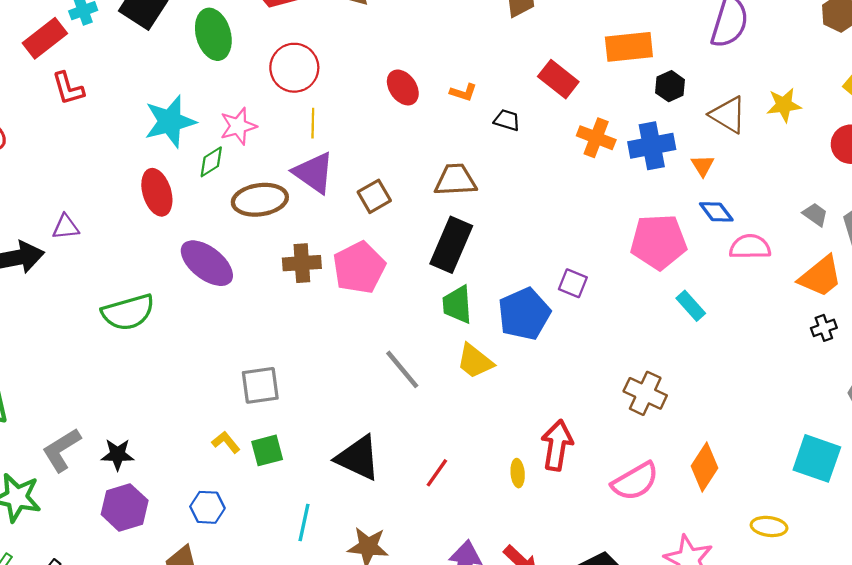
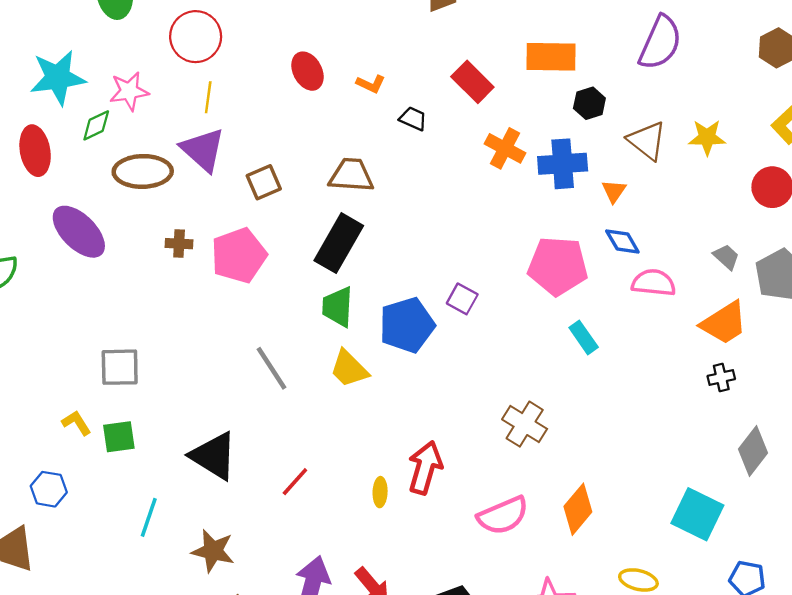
brown cross: (302, 263) -> (179, 244), size x0.7

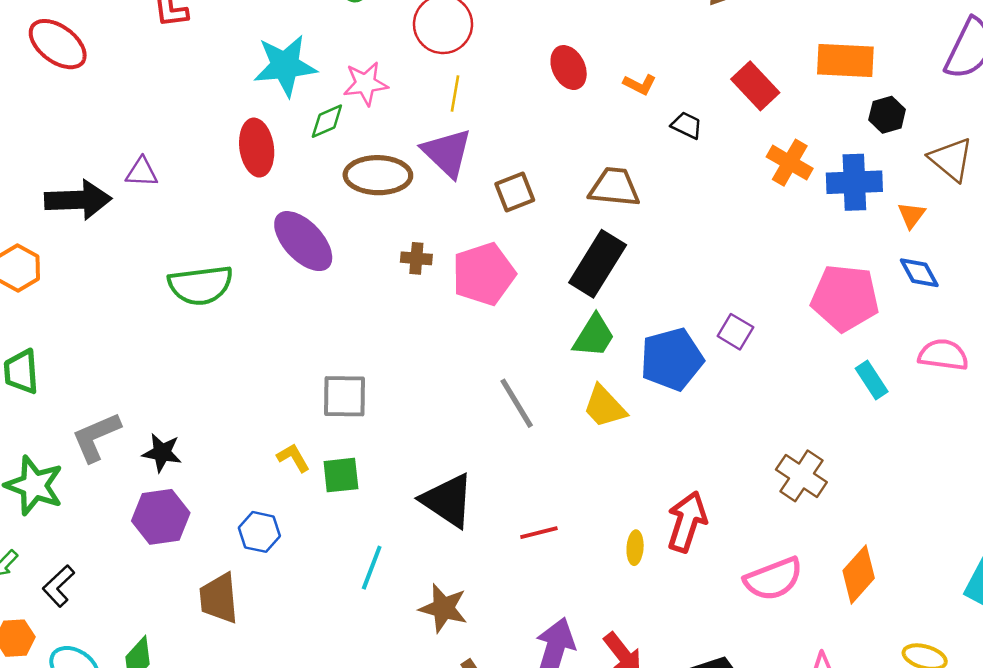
pink semicircle: (654, 283) -> (943, 355), moved
green trapezoid: (338, 307) -> (594, 336), turned -153
red line: (295, 482) -> (539, 533), turned 32

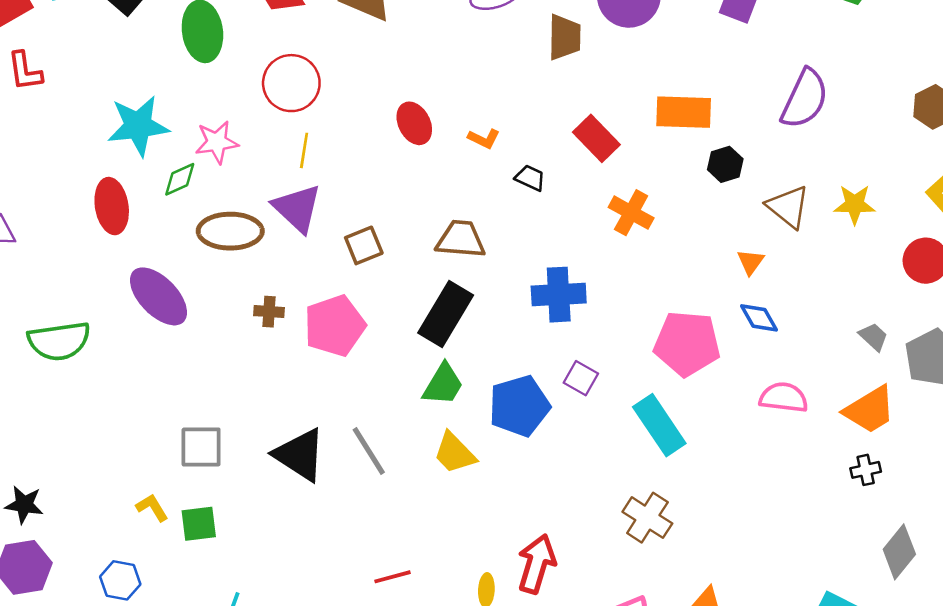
blue cross: (854, 182) -> (559, 295), moved
cyan rectangle: (872, 380) -> (659, 425), moved, size x1.6
black triangle: (448, 500) -> (300, 455), moved

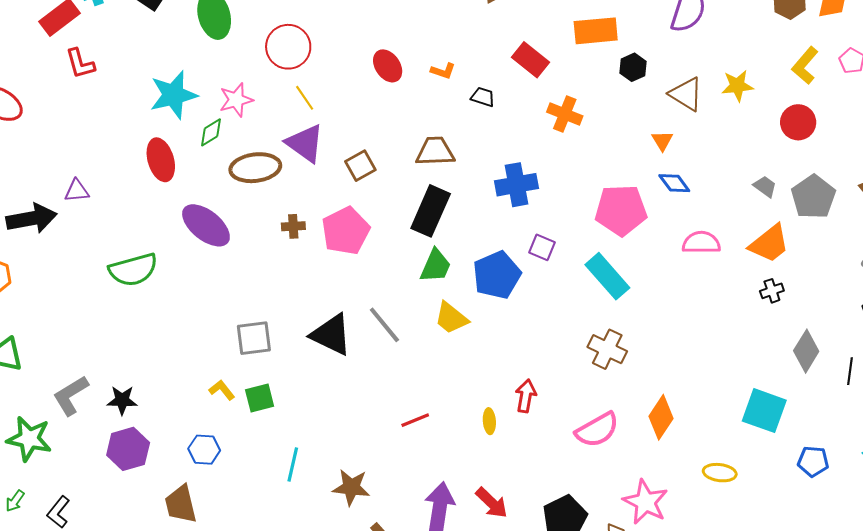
yellow line: (304, 150) -> (305, 98), turned -36
red arrow: (537, 564) -> (526, 396), size x0.7

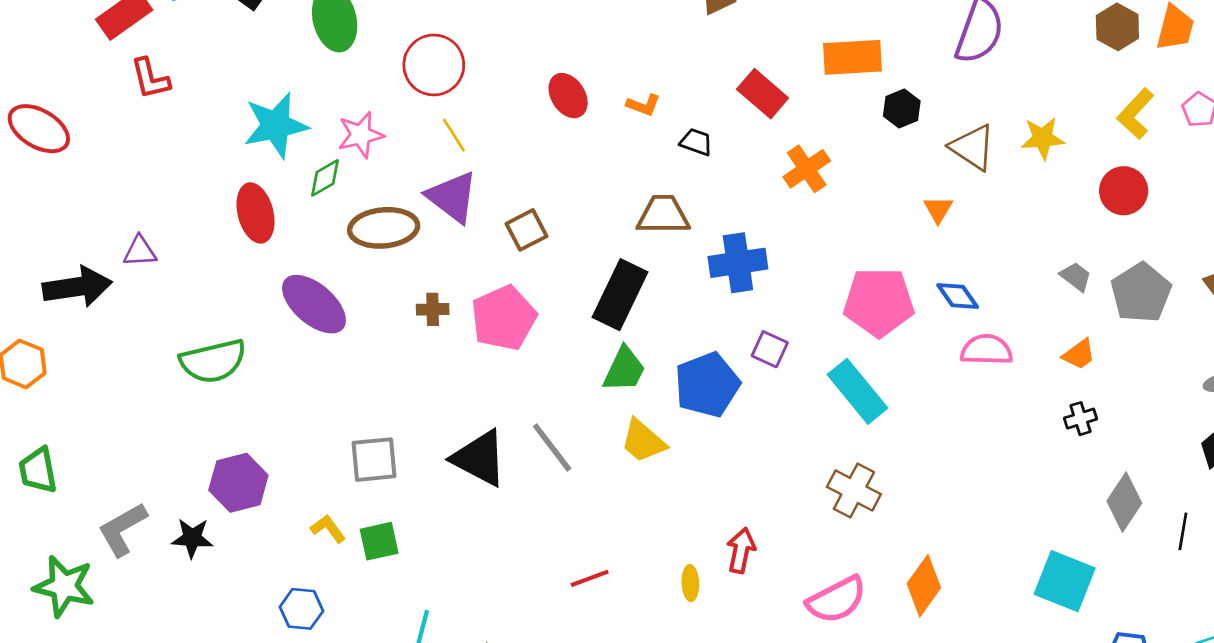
orange cross: (565, 114) -> (807, 169), turned 32
brown trapezoid: (435, 151) -> (663, 215), moved
blue diamond: (674, 183) -> (958, 296), moved
orange trapezoid: (769, 244) -> (1079, 354), size x0.6
purple hexagon: (128, 449) -> (238, 483), moved

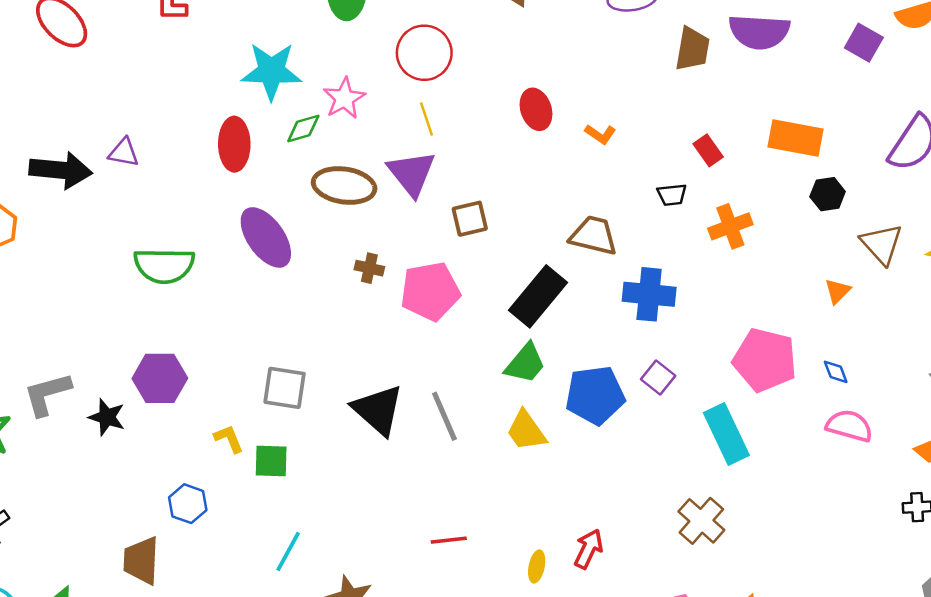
red rectangle: (763, 94) -> (708, 150), size x0.7
pink star: (361, 135) -> (344, 98), turned -30
black trapezoid: (696, 142) -> (672, 195), moved, turned 140
blue diamond: (958, 296) -> (836, 372), size x0.7

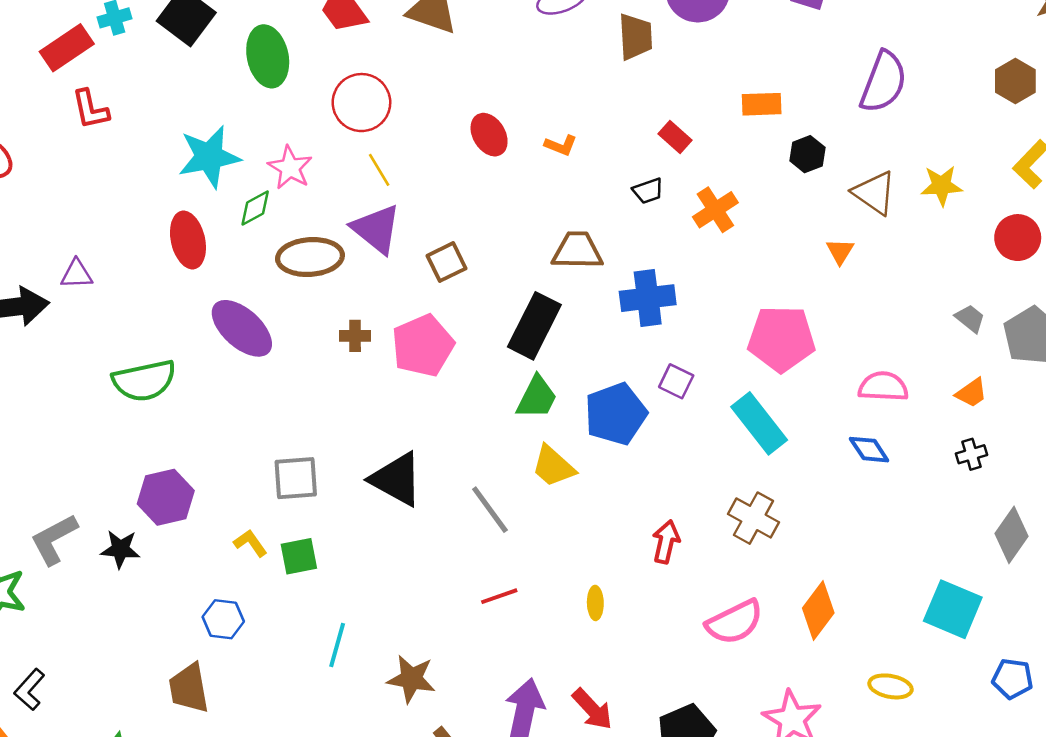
orange rectangle: (795, 138) -> (762, 104), size x0.7
blue diamond: (836, 372) -> (869, 450), moved, size x1.4
gray line: (444, 416) -> (490, 510), moved
red arrow: (589, 549) -> (666, 542), moved

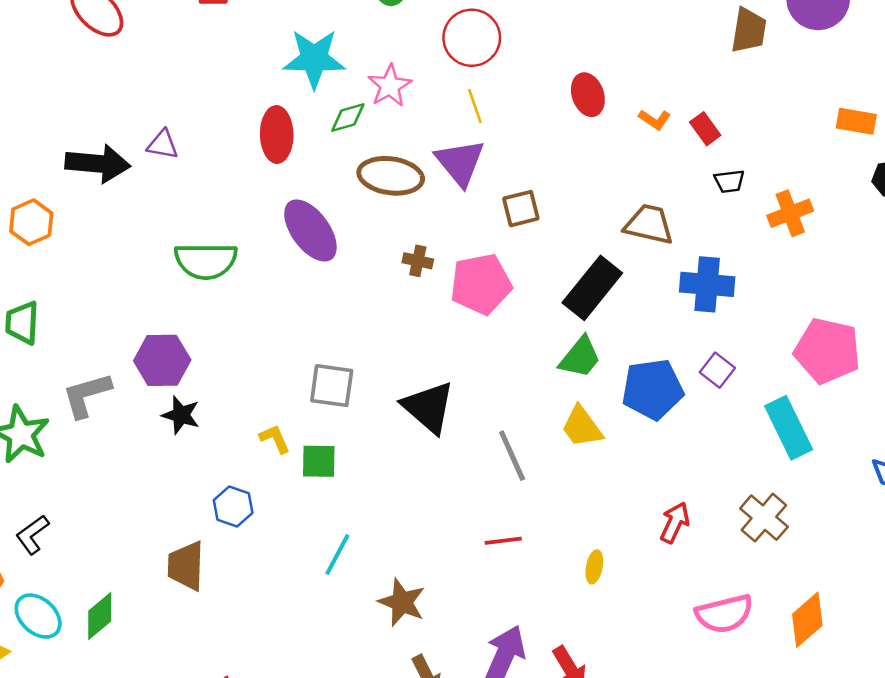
red rectangle: (675, 137) -> (705, 129), moved
purple hexagon: (166, 497) -> (162, 360), moved
black star: (120, 549) -> (181, 415), moved

